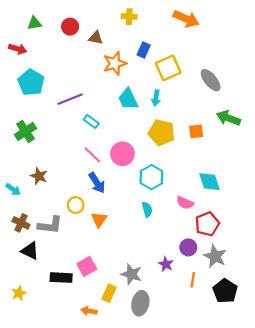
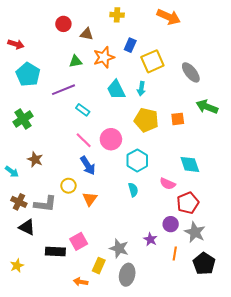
green triangle: (34, 23) -> (76, 61), moved

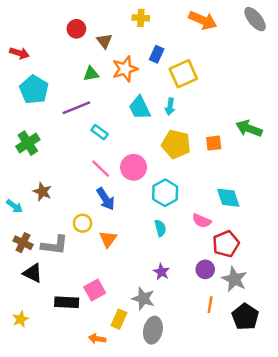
brown triangle: (87, 34) -> (104, 41), turned 40
gray ellipse: (191, 72) -> (255, 19), moved
purple star: (150, 239) -> (161, 272), moved

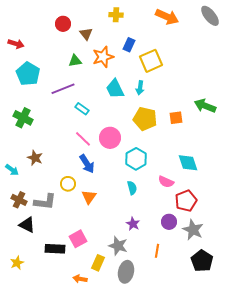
green cross: (28, 143) -> (23, 118), turned -30
orange line: (210, 305) -> (157, 251), moved

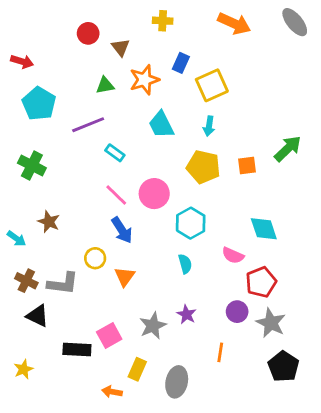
cyan arrow: (140, 88) -> (209, 126), moved
green arrow: (205, 106) -> (288, 149), turned 115
gray star: (118, 246) -> (153, 326), moved, turned 30

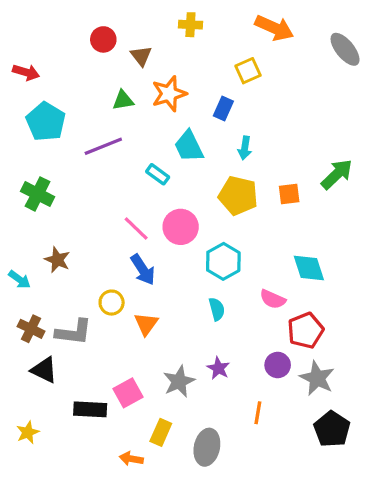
gray ellipse: (295, 22) -> (345, 49), moved
blue rectangle: (181, 63) -> (223, 108), moved
yellow square: (212, 85) -> (248, 71), moved, size x0.7
cyan rectangle: (115, 153) -> (158, 174), moved

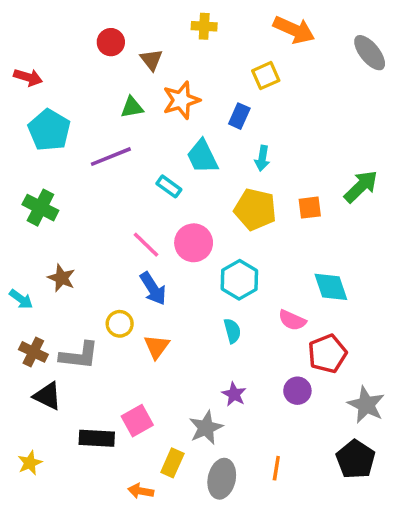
gray star: (317, 378) -> (366, 405), moved
gray star: (179, 381) -> (206, 428), moved
orange line: (258, 413) -> (276, 468), moved

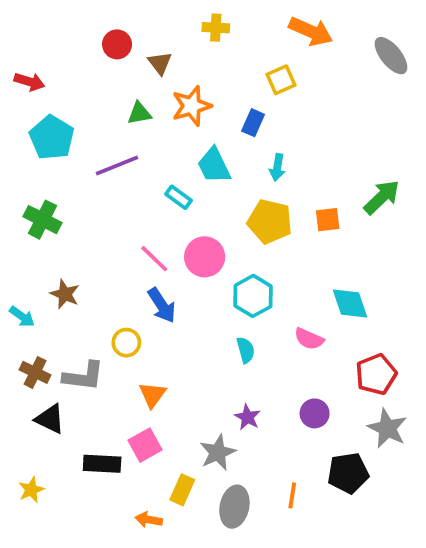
orange triangle: (157, 347) -> (152, 395), moved
red pentagon: (327, 354) -> (376, 374), moved
black pentagon: (356, 459) -> (348, 473), moved, turned 30

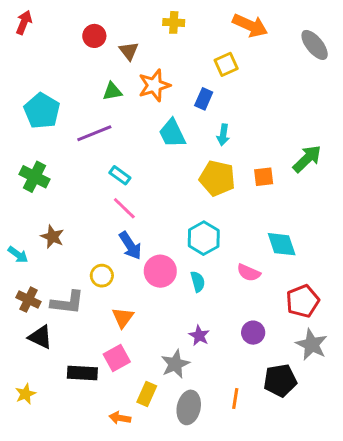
red arrow: (29, 82) -> (24, 22), moved, turned -85
cyan rectangle: (179, 197) -> (120, 175), moved
pink circle: (205, 257) -> (160, 271), moved

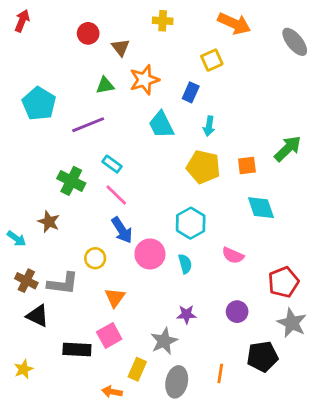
green cross: (34, 177) -> (71, 181), moved
cyan diamond: (282, 244) -> (261, 208), moved
purple star: (199, 336) -> (186, 314), turned -30

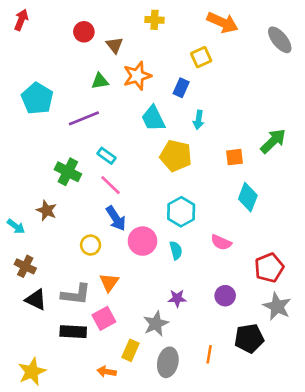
yellow pentagon: (203, 167) -> (176, 156), moved
cyan diamond: (261, 208) -> (248, 197), turned 40
gray L-shape: (63, 284) -> (76, 294), moved
yellow star: (23, 369) -> (32, 372), moved, size x1.5

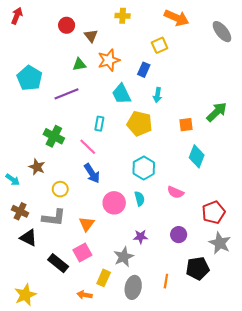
cyan rectangle: (107, 156) -> (99, 124), moved, turned 64
pink circle: (143, 241) -> (114, 203), moved
yellow circle: (91, 245) -> (60, 189), moved
gray L-shape: (76, 294) -> (54, 218), moved
black rectangle: (73, 332) -> (58, 263), turned 36

